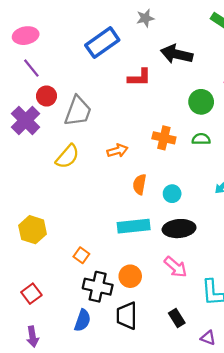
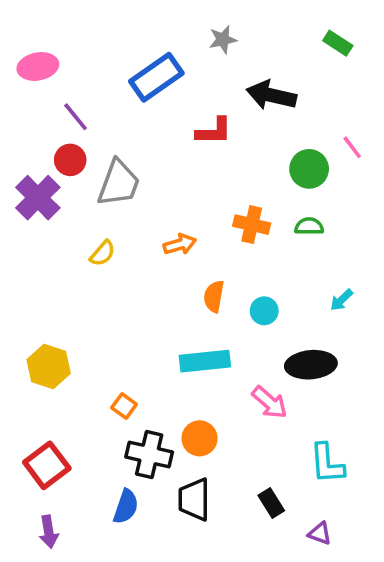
purple line: (31, 68) -> (76, 117), moved
yellow semicircle: (67, 156) -> (103, 253), size x0.7
black ellipse: (179, 229) -> (311, 365), moved
pink arrow: (176, 267) -> (270, 402), moved
red square: (31, 294) -> (47, 465), size x1.4

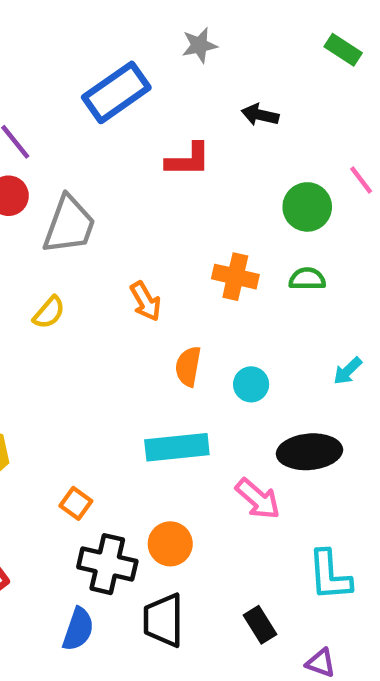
black arrow: (271, 95) -> (260, 115), size x0.6
orange arrow: (180, 244) -> (146, 301), turned 76

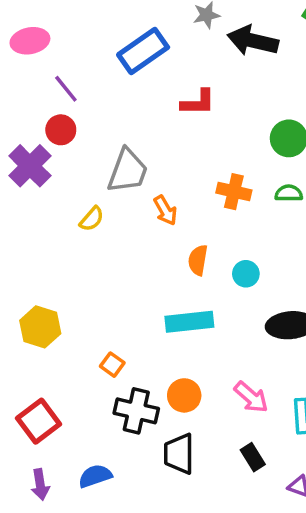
black arrow: (260, 115) -> (253, 41), moved, size x1.8
gray trapezoid: (69, 225) -> (128, 171), moved
pink arrow: (258, 499) -> (251, 397), moved
blue semicircle: (78, 629) -> (95, 476), moved, turned -128

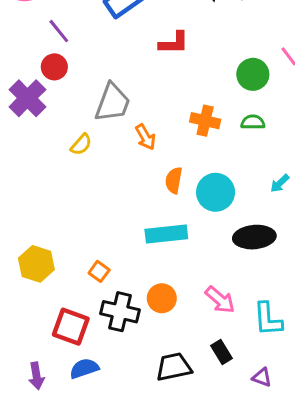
cyan circle: (246, 274) -> (216, 192), size x1.6
yellow hexagon: (40, 327) -> (36, 264), moved
red square: (39, 421) -> (71, 327), moved, turned -33
black trapezoid: (179, 454) -> (174, 367), moved, turned 78

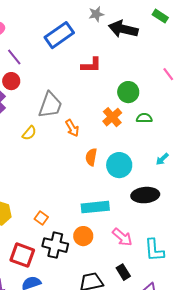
green circle: (253, 74) -> (128, 92), moved
orange cross: (205, 121) -> (112, 117), turned 36
cyan rectangle: (166, 234) -> (95, 207), moved

